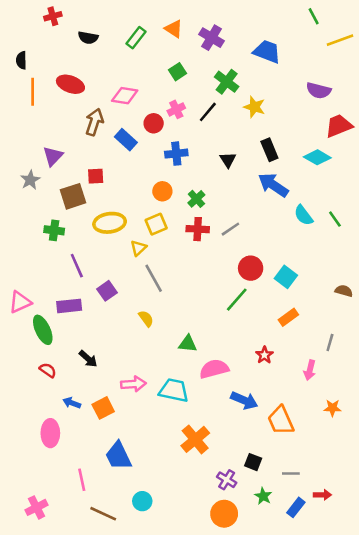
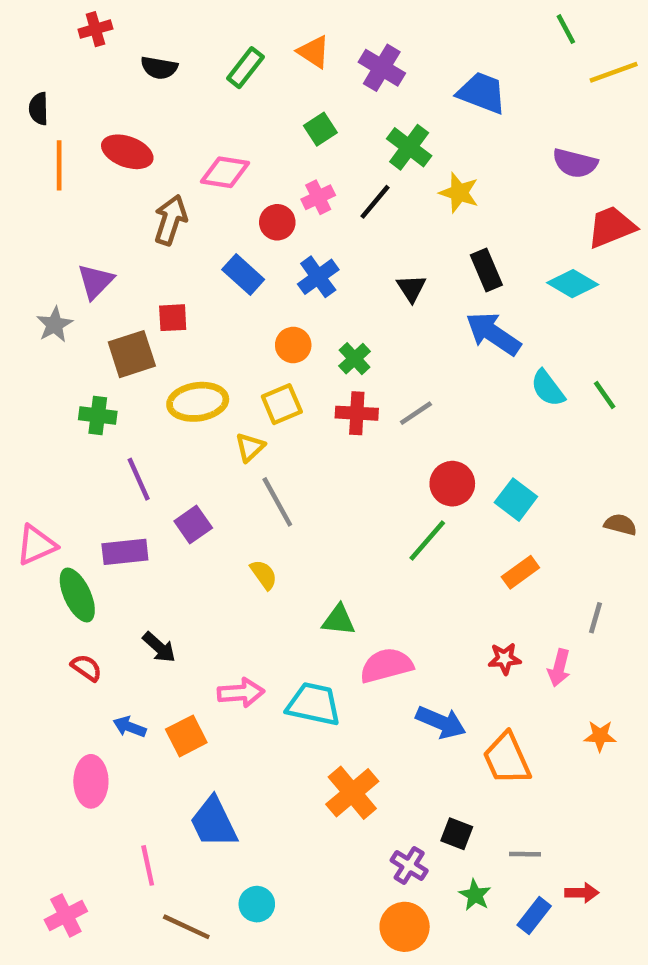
blue rectangle: (126, 140) -> (243, 275), moved
blue cross: (176, 154) -> (318, 277), turned -30
red star: (264, 355) -> (505, 659), moved, turned 30

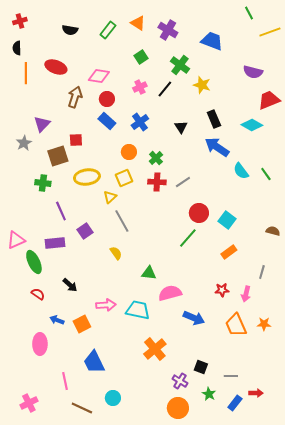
red cross: (95, 29) -> (20, 21), moved
red circle: (277, 222) -> (107, 99), moved
orange trapezoid: (507, 759) -> (236, 325), moved

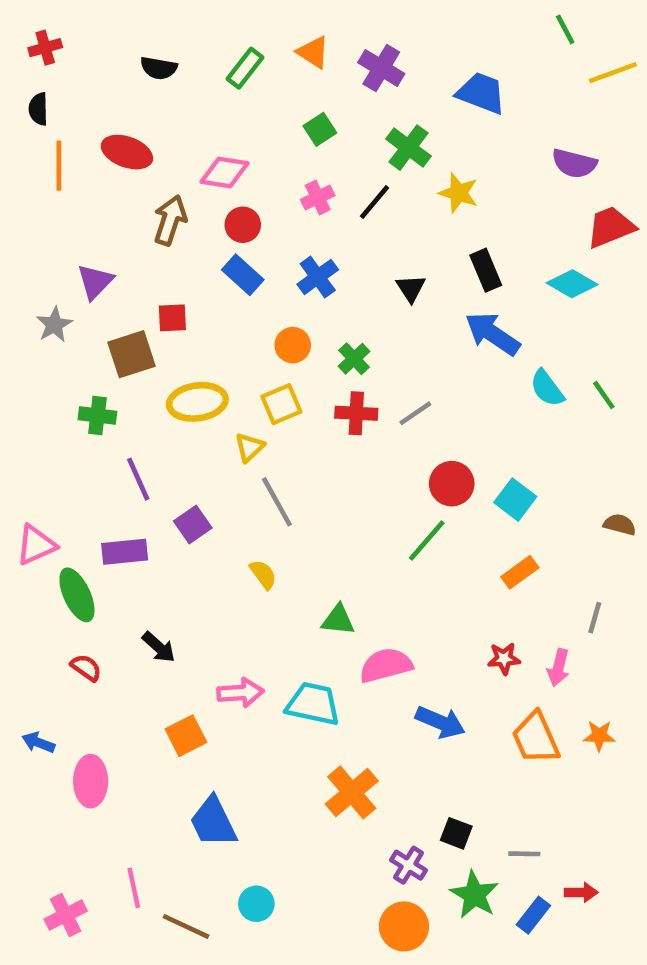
blue arrow: (57, 320) -> (38, 743), moved
pink line: (65, 381) -> (134, 888), moved
green star: (209, 394) -> (474, 895), size x1.5

